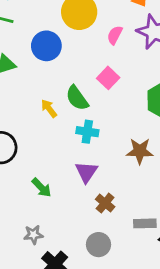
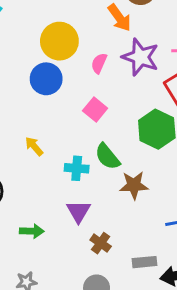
blue circle: (46, 46) -> (46, 79), moved
green semicircle: (77, 98) -> (107, 157), moved
green arrow: (42, 188) -> (32, 231), turned -40

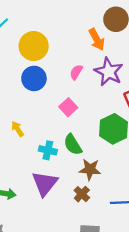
yellow circle: (59, 41) -> (34, 46), moved
purple triangle: (78, 211) -> (45, 184), size x1.4
brown cross: (101, 243) -> (82, 194), moved

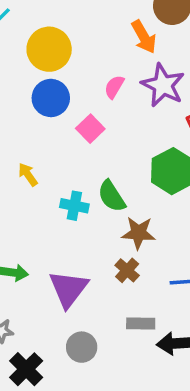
pink square: (68, 107) -> (90, 129), moved
purple triangle: (45, 184) -> (68, 289), moved

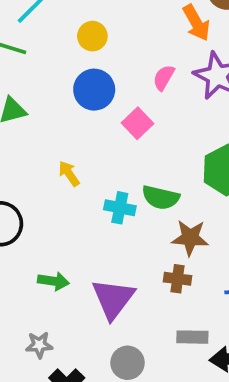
yellow circle: (49, 49) -> (92, 36), size x0.6
green semicircle: (112, 196) -> (161, 197), turned -44
brown cross: (127, 270) -> (178, 279), turned -35

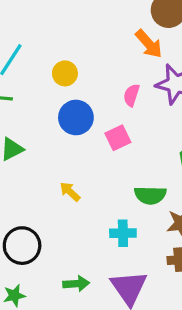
pink square: (137, 123) -> (118, 138), turned 30
cyan cross: (120, 208) -> (123, 233), moved

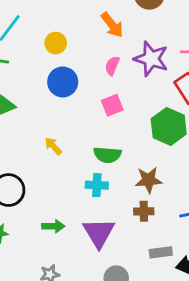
orange arrow: (149, 44) -> (112, 25), moved
pink square: (118, 138) -> (112, 105), moved
green semicircle: (150, 195) -> (107, 155), moved

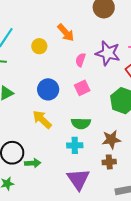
orange arrow: (112, 25) -> (66, 33), moved
blue circle: (63, 82) -> (48, 89), moved
yellow arrow: (53, 146) -> (42, 119), size x1.5
green arrow: (53, 226) -> (33, 163), moved

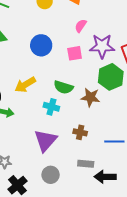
purple star: (108, 53) -> (102, 46), moved, turned -30
yellow arrow: (42, 119) -> (25, 85), moved, turned -90
brown star: (111, 140) -> (90, 97), moved

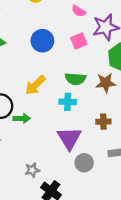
pink semicircle: (81, 26) -> (79, 11), turned -80
gray circle: (51, 175) -> (84, 163), moved

